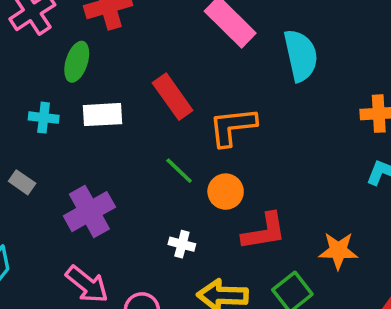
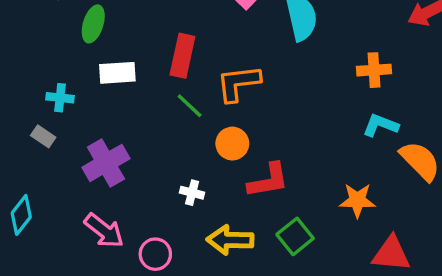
red rectangle: (173, 97) -> (182, 56), turned 48
cyan cross: (44, 118) -> (60, 98), moved
green line: (179, 171) -> (190, 106), moved
orange star: (338, 251) -> (357, 200), moved

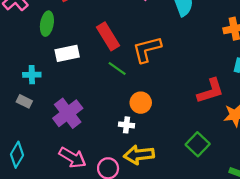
red rectangle: (182, 56) -> (108, 36), turned -36
orange circle: (232, 144) -> (141, 103), moved
red L-shape: (268, 180) -> (210, 91), moved
yellow arrow: (230, 240) -> (139, 155), moved

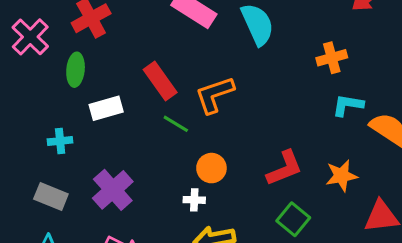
red L-shape: (210, 91) -> (285, 168), moved
gray rectangle: (24, 101) -> (51, 196), moved, size x1.5

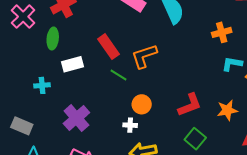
gray rectangle: (51, 196) -> (22, 126), moved

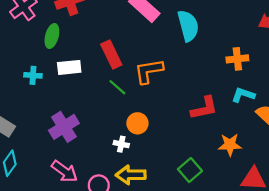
cyan cross: (42, 85) -> (33, 75), moved
red L-shape: (190, 105) -> (204, 108), moved

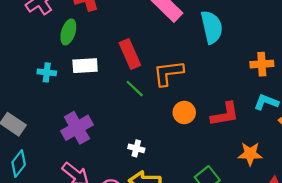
orange circle: (137, 123) -> (184, 113), moved

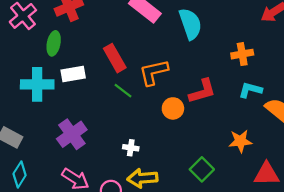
cyan cross: (47, 72) -> (37, 84), size x1.8
red L-shape: (225, 114) -> (202, 91), moved

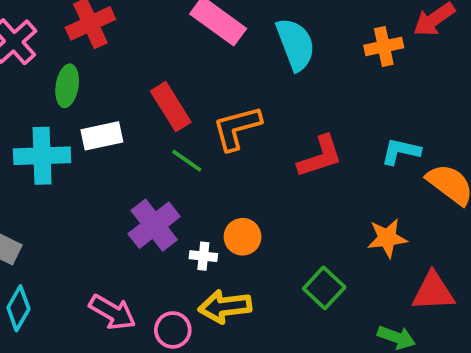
orange cross: (242, 54) -> (384, 46), moved
orange circle: (173, 108) -> (243, 237), moved
purple cross: (72, 134) -> (154, 225), moved

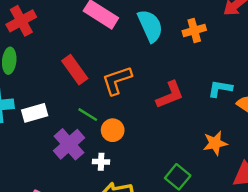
orange cross: (384, 46) -> (194, 31), moved
white rectangle: (102, 136) -> (35, 113), moved
green line: (187, 161) -> (88, 115), moved
orange circle: (243, 237) -> (113, 130), moved

